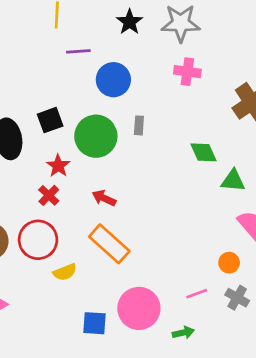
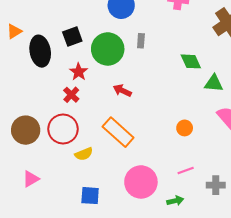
red arrow: (104, 198) -> (122, 91), moved
orange circle: (229, 263) -> (185, 128), moved
gray cross: (237, 298) -> (216, 185), moved, turned -30
blue square: (95, 323) -> (90, 196), moved

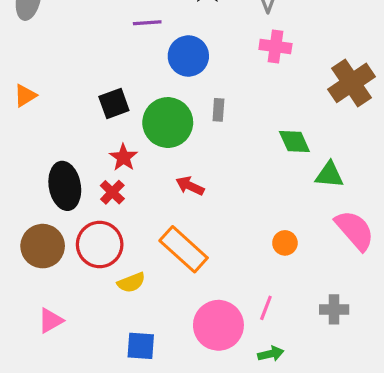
black ellipse: (40, 51) -> (65, 186), moved
pink line: (186, 171) -> (266, 308), moved, turned -49
gray cross: (216, 185) -> (334, 309), moved

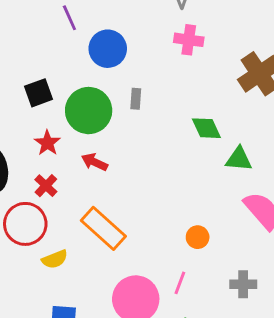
purple line: (147, 23) -> (69, 18), turned 70
red arrow: (190, 186) -> (94, 162), moved
red cross: (112, 192) -> (46, 186), moved
orange circle: (285, 243) -> (198, 237), moved

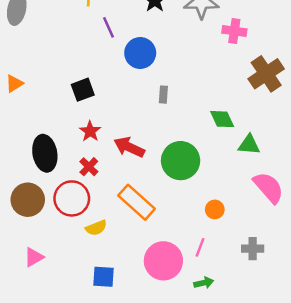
pink cross: (189, 40) -> (234, 31), moved
green circle: (89, 111) -> (181, 161), moved
red arrow: (94, 162) -> (129, 147), size x1.4

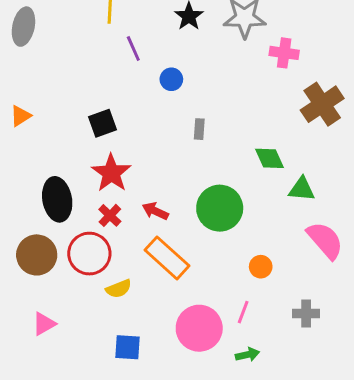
blue circle: (140, 53) -> (171, 79), size x0.6
red star: (90, 131) -> (111, 173), size x1.5
red arrow: (129, 147) -> (155, 211), moved, size x0.7

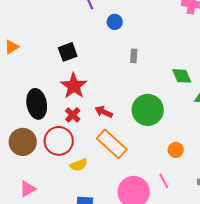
pink line: (243, 312) -> (164, 181), turned -49

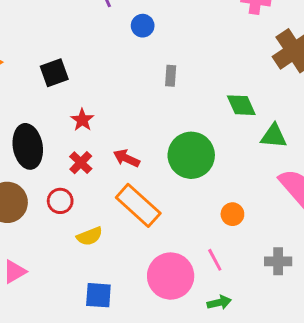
black square: (68, 52) -> (54, 73), moved
red star: (74, 86) -> (82, 120), size x0.6
red circle: (59, 141) -> (60, 201), size x0.6

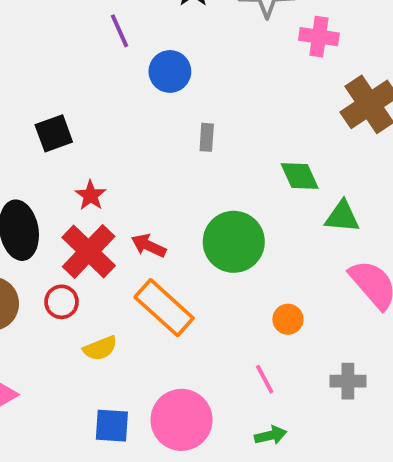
blue circle: (143, 26) -> (170, 71), size x1.4
red cross: (81, 163) -> (89, 251), size x1.8
pink circle: (171, 276) -> (181, 420), moved

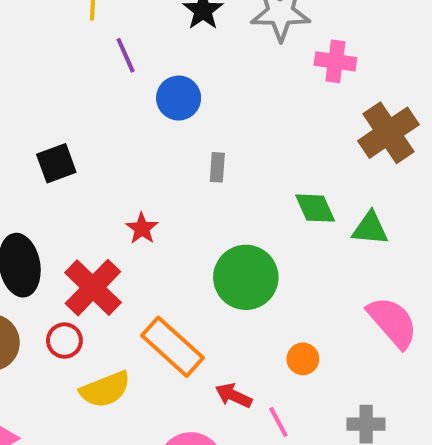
red star: (91, 195) -> (142, 228), moved
green triangle: (342, 217) -> (370, 228), moved
red arrow: (149, 246) -> (234, 396), moved
yellow semicircle: (100, 348) -> (105, 389), size x1.4

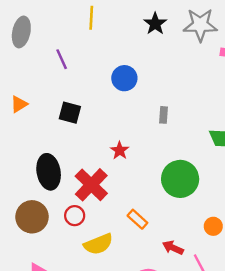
purple line: (126, 55) -> (62, 59), moved
blue circle: (179, 98) -> (124, 78), moved
black square: (56, 163) -> (70, 113), turned 35
orange rectangle: (172, 347) -> (137, 219), size x0.6

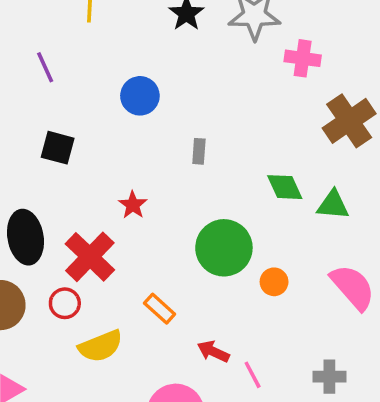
orange circle: (213, 226) -> (274, 282), moved

